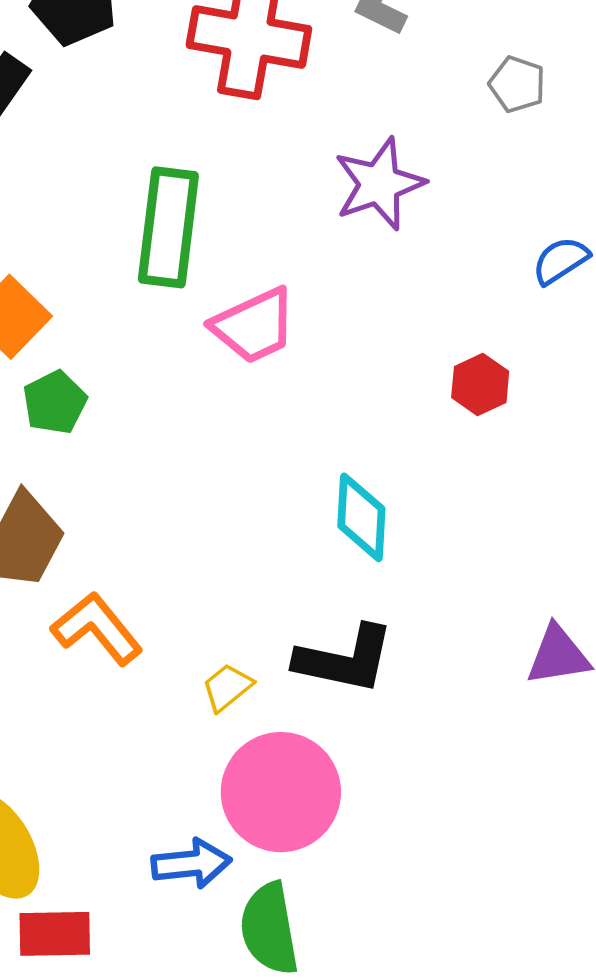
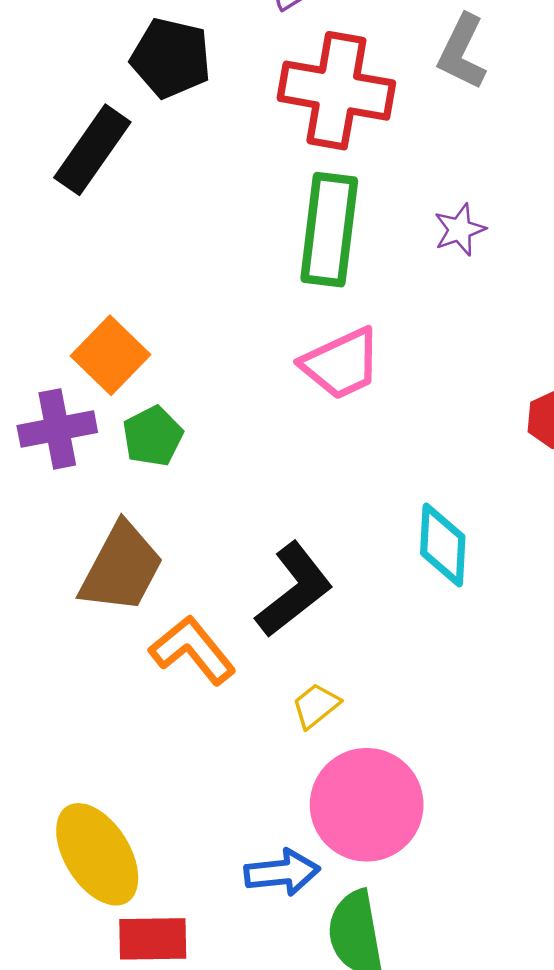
purple star: (379, 184) -> (460, 230), size x0.6
green rectangle: (168, 227) -> (329, 230), moved
black L-shape: (345, 659) -> (294, 590), moved, turned -50

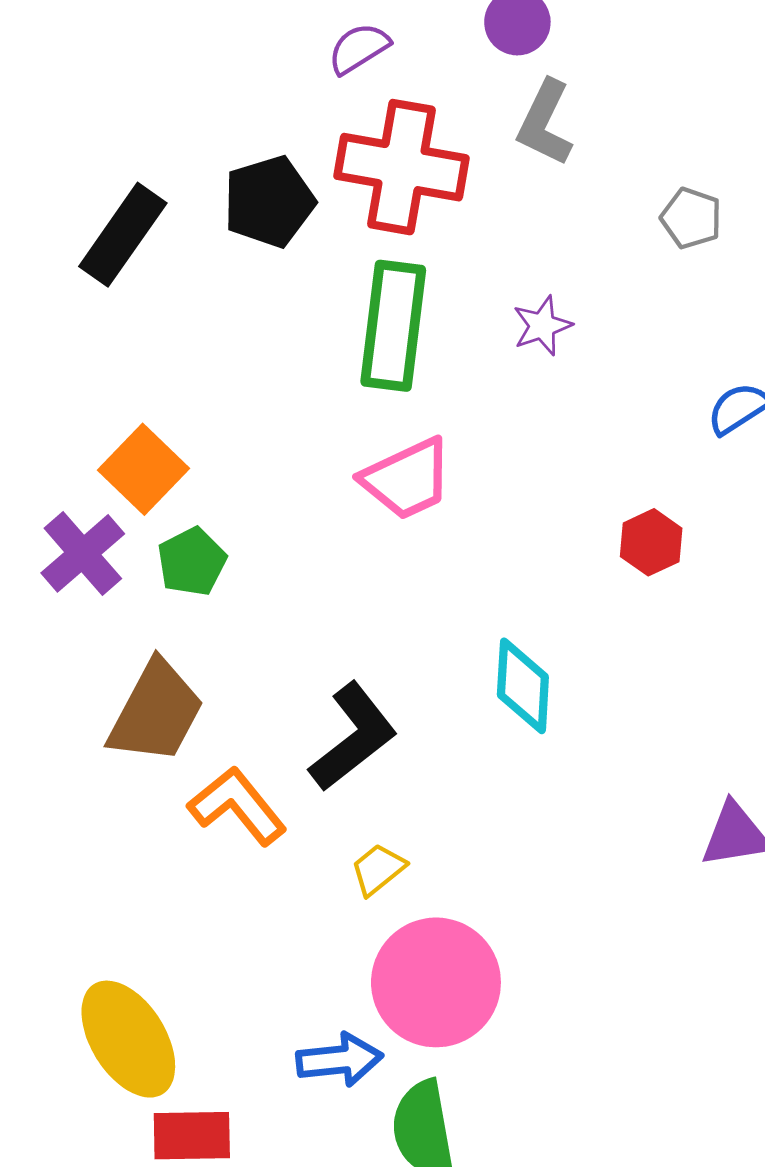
black pentagon: (171, 58) -> (269, 202), moved, turned -30
purple cross: (57, 429) -> (83, 553), turned -30

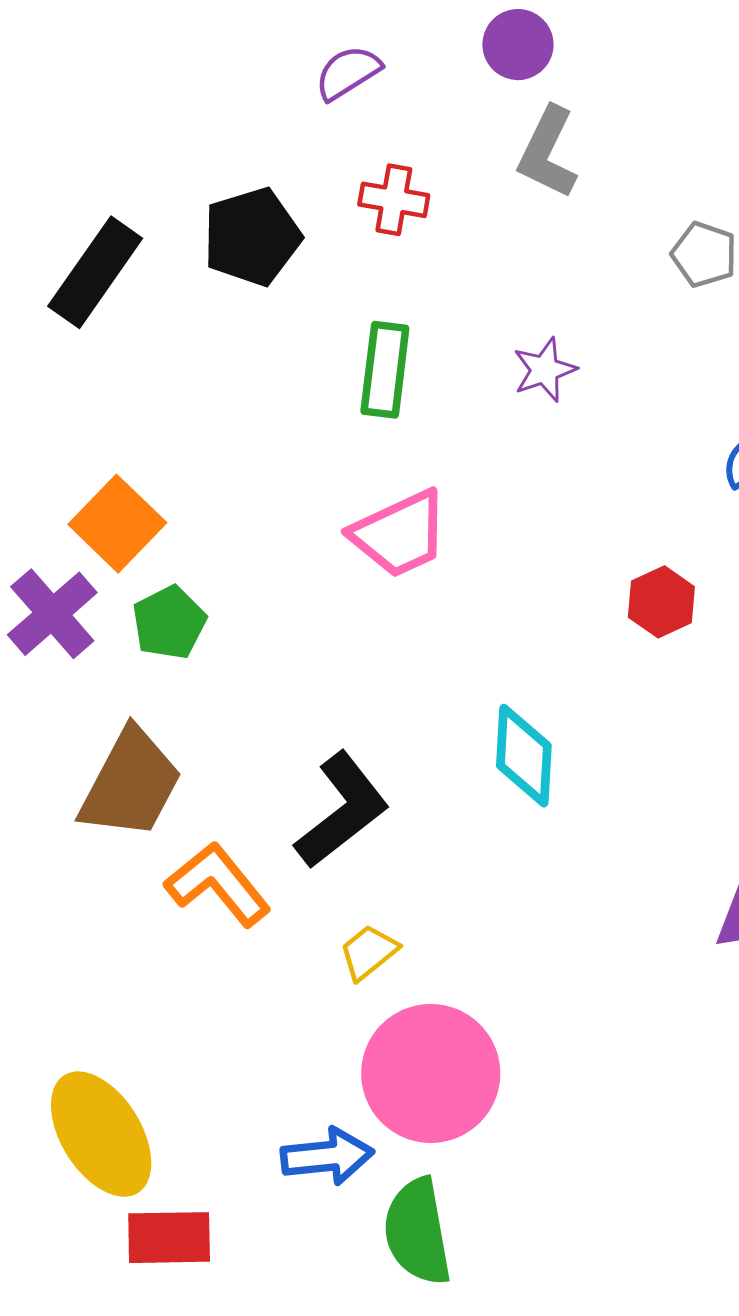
red cross: (401, 167) -> (394, 200), size x0.5
green rectangle: (393, 326) -> (385, 370), size x0.7

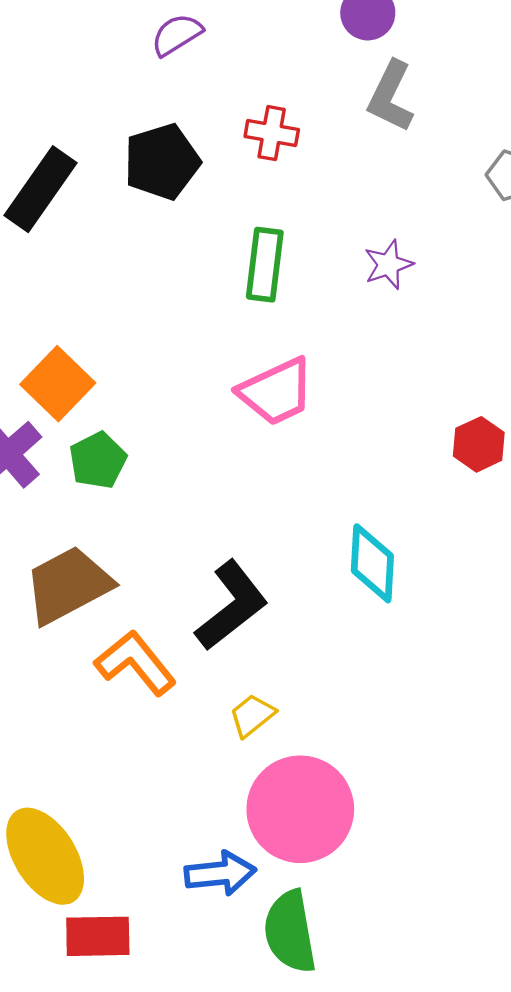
purple semicircle: (348, 73) -> (177, 35), moved
brown trapezoid: (131, 784) -> (68, 585), turned -146

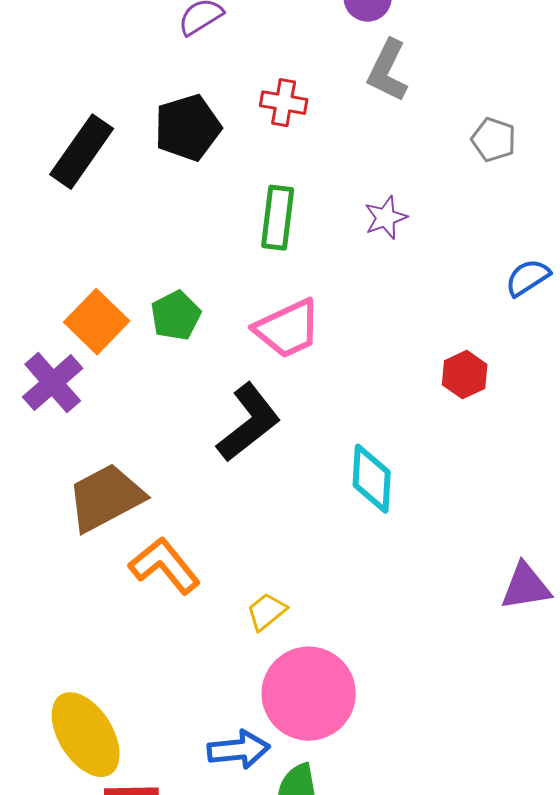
green pentagon: (98, 460) -> (176, 316), moved
black L-shape: (232, 606) -> (249, 423), moved

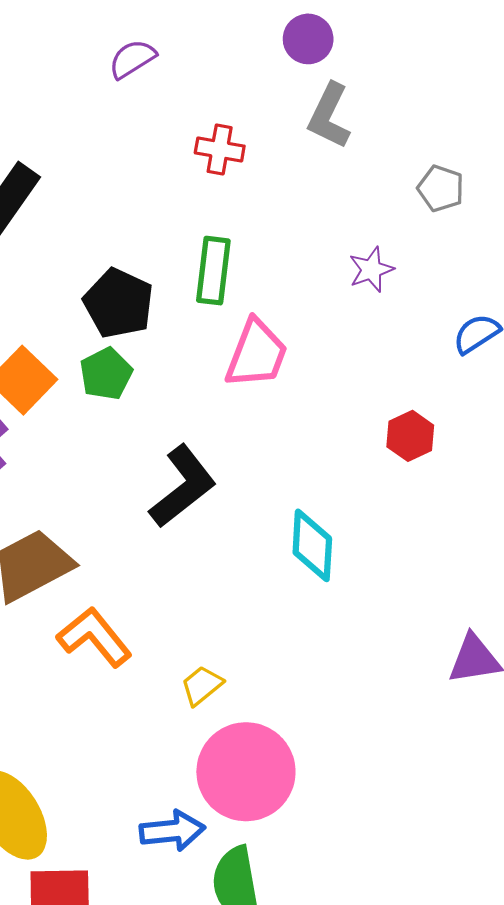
black pentagon: (188, 128) -> (119, 303), moved, turned -30
purple star: (386, 218) -> (371, 270), moved
pink trapezoid: (288, 329) -> (257, 354), moved, turned -44

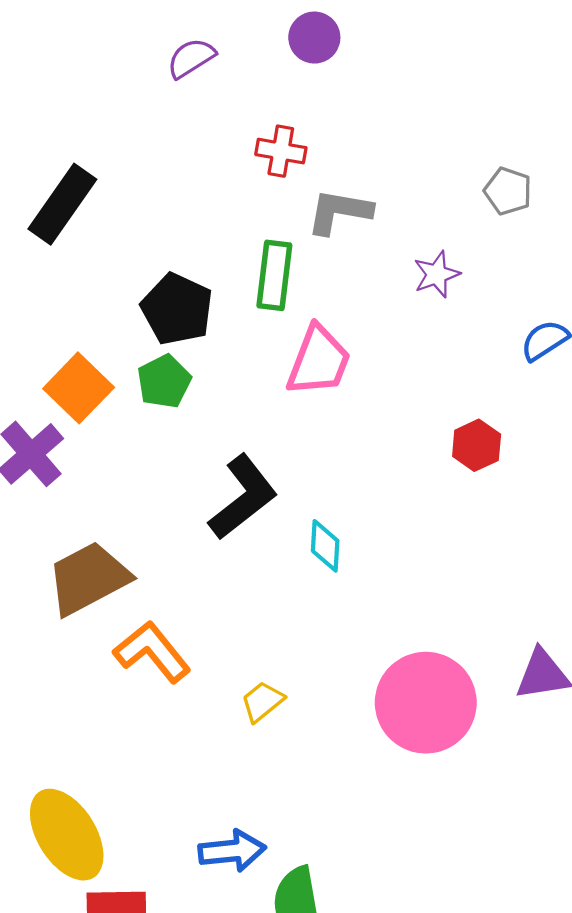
purple circle: (308, 39) -> (314, 38), moved
gray L-shape: (329, 116) -> (339, 212), moved, turned 74
cyan diamond: (312, 545) -> (325, 546), moved, size x0.7
pink circle: (246, 772) -> (426, 703), moved

